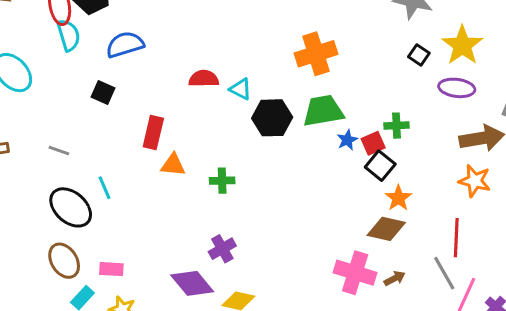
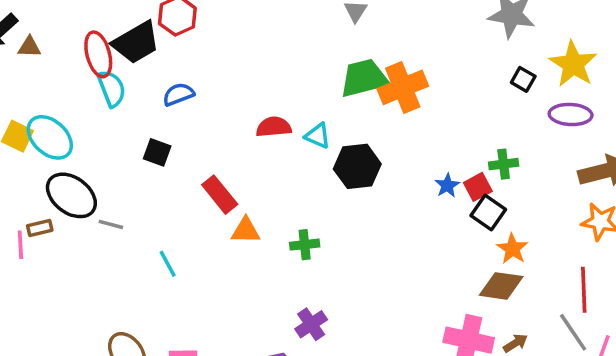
blue semicircle: (125, 45) -> (178, 94), size x0.7
green trapezoid: (323, 111) -> (364, 78), moved
red rectangle: (153, 132) -> (220, 195), turned -48
black ellipse: (71, 207) -> (71, 195), moved

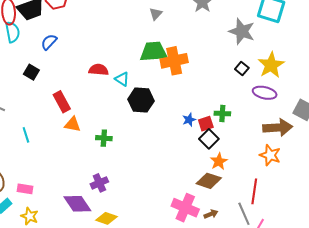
blue semicircle: (178, 94) -> (49, 42), turned -36

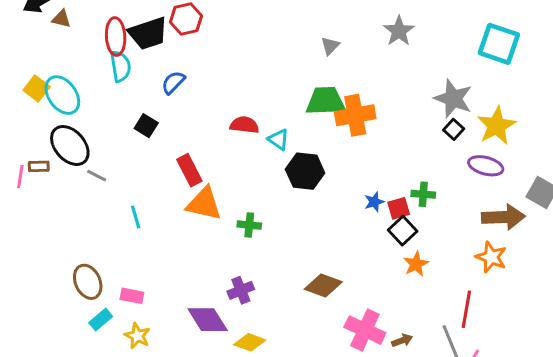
gray star: (242, 31) -> (453, 99), moved
orange triangle: (73, 124) -> (204, 204), size x1.5
brown diamond: (209, 181) -> (323, 285), moved

